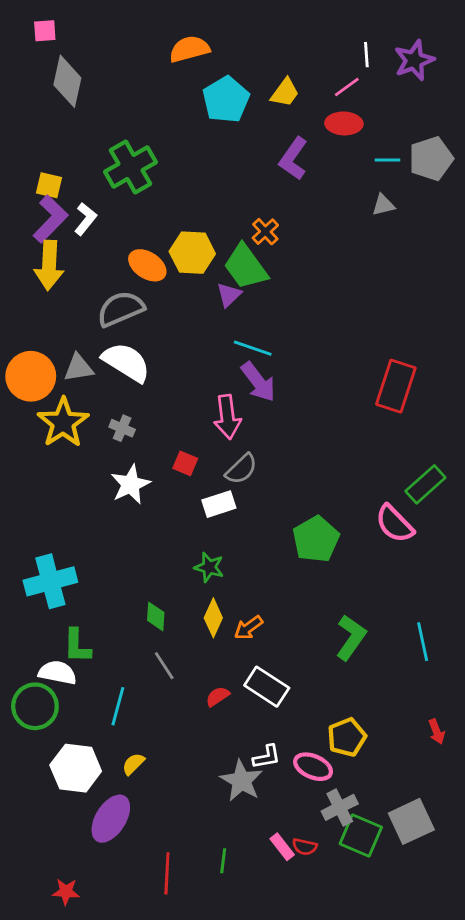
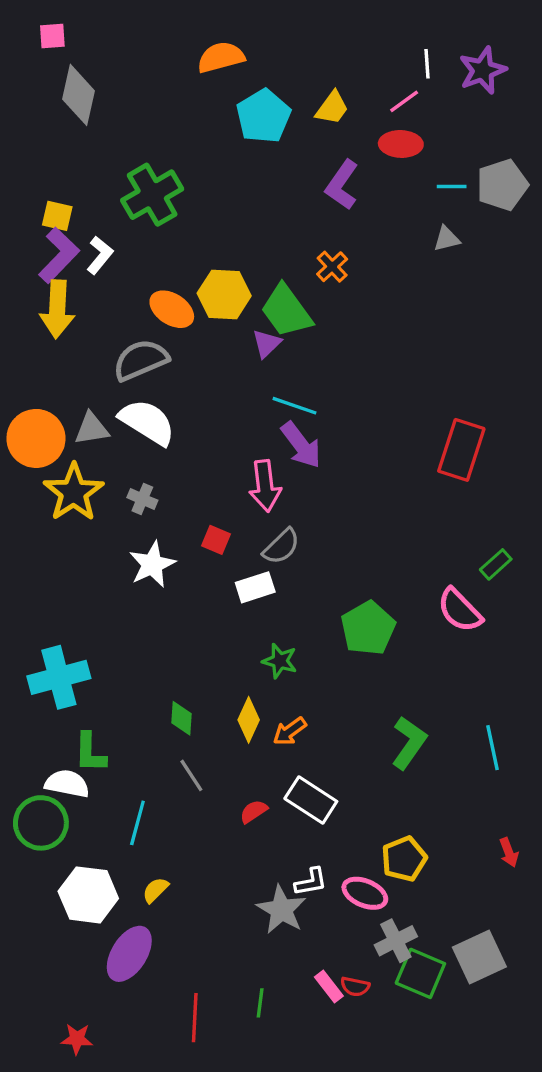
orange cross: (265, 232) -> (332, 267), moved
green rectangle: (425, 484) -> (496, 564), size x0.7
green star: (209, 567) -> (280, 661), moved

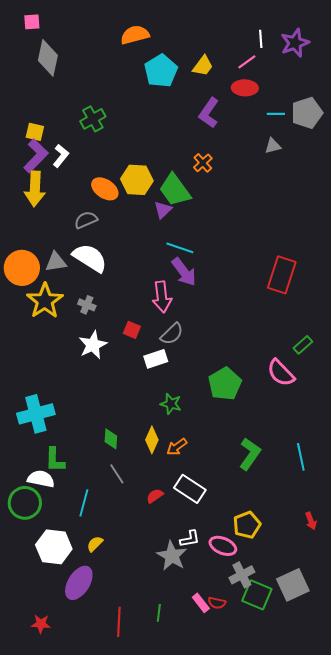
green cross: (152, 195) -> (93, 119), size x0.7
gray semicircle: (141, 360) -> (86, 220), size x0.7
red star: (77, 1039) -> (41, 624), moved

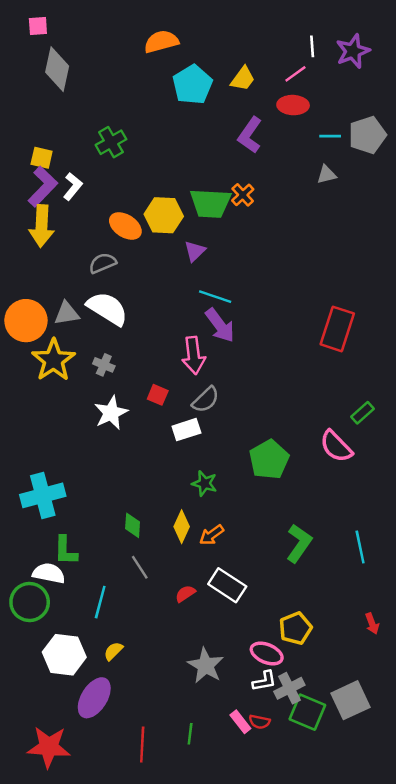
green trapezoid: (175, 190) -> (210, 203), moved, turned -51
white L-shape: (190, 539) -> (264, 681), moved
red star: (41, 624) -> (49, 747), size x1.8

